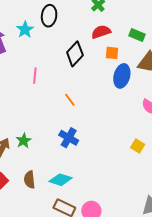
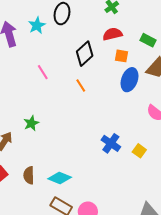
pink line: (35, 76) -> (43, 72), turned -42
orange line: (70, 100) -> (81, 85), moved
blue cross: (69, 138) -> (111, 143), moved
green star: (24, 141) -> (31, 123), moved

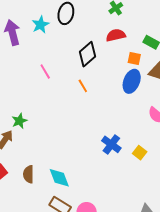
orange square: (122, 56) -> (134, 58), moved
green star: (31, 123) -> (19, 121), moved
cyan diamond: (60, 178) -> (59, 178), turned 45

